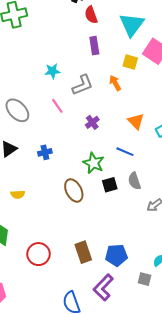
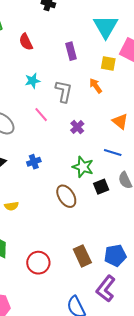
red semicircle: (91, 15) -> (26, 42), moved
gray L-shape: (83, 85) -> (64, 91), turned -50

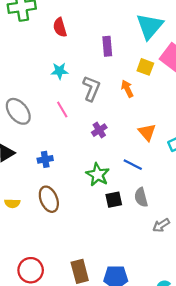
brown ellipse: (66, 196) -> (49, 199), moved

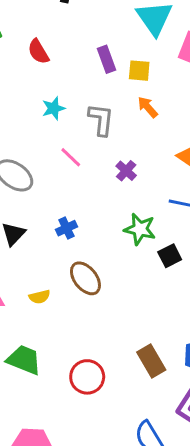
yellow square: (145, 67) -> (139, 71), moved

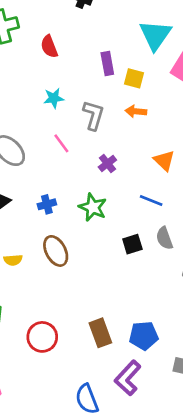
orange arrow: (148, 107) -> (136, 111), turned -54
green star: (140, 229) -> (93, 207), moved

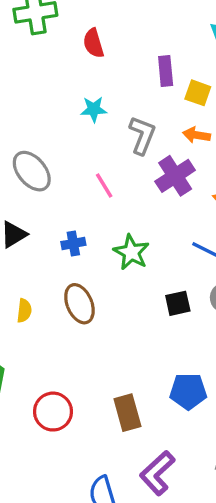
pink line: (61, 143) -> (104, 185), moved
purple cross: (107, 163) -> (175, 176), moved, size x1.6
yellow semicircle: (13, 260) -> (24, 311), turned -84
blue pentagon: (144, 336) -> (188, 391), moved

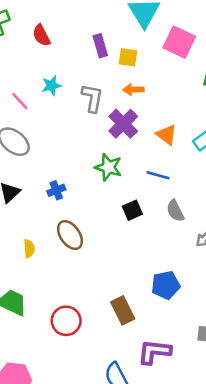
pink line: (104, 185) -> (20, 101), moved
green star: (131, 252) -> (108, 167), moved
black square: (178, 303) -> (132, 210), moved
purple L-shape: (157, 473) -> (154, 352), turned 60

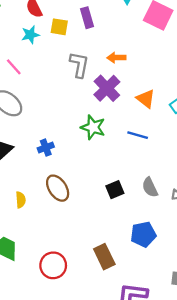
yellow square: (128, 57) -> (59, 27), moved
cyan star: (52, 85) -> (30, 35), moved
black square: (132, 210) -> (115, 190), moved
gray semicircle: (175, 211) -> (150, 187), moved

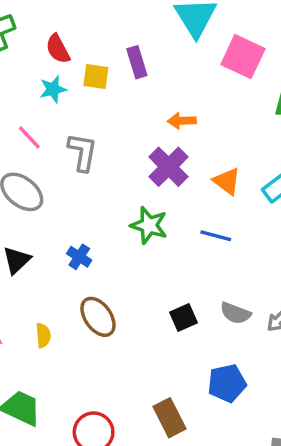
gray L-shape: (79, 65) -> (82, 152), moved
blue cross: (46, 148) -> (79, 257), turned -35
gray semicircle: (150, 187) -> (235, 313), turned -42

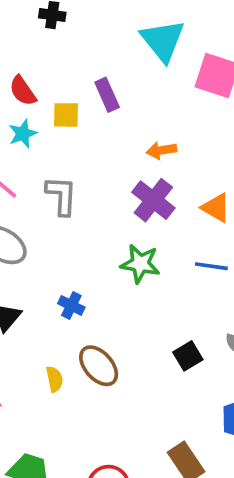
yellow semicircle: (43, 335) -> (54, 379), moved

